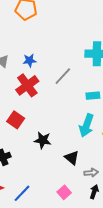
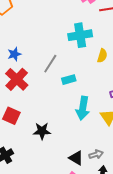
cyan rectangle: (93, 96) -> (69, 80), moved
black triangle: (72, 158) -> (76, 158), moved

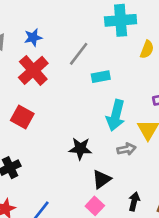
black star: (42, 131) -> (80, 149), moved
gray arrow: (96, 154) -> (126, 149), moved
black triangle: (76, 158) -> (101, 179), turned 49

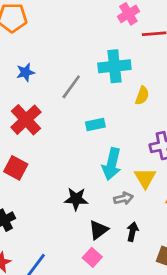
blue star: (33, 37) -> (25, 72), moved
gray line: (79, 54) -> (71, 87), moved
black arrow: (134, 201) -> (132, 232), moved

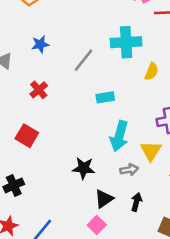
red cross: (26, 120) -> (39, 90), size x0.6

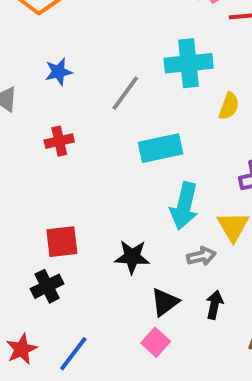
red cross: (39, 90) -> (59, 141), turned 30
cyan rectangle: (105, 97) -> (161, 148), size x1.5
red square: (27, 136) -> (62, 242), moved, turned -35
black cross: (14, 185) -> (47, 286), moved

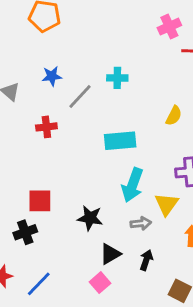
cyan cross: (189, 63) -> (117, 78), moved, size x0.6
gray line: (125, 93) -> (80, 96), moved

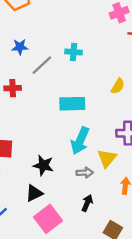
black triangle: (110, 254) -> (34, 193), moved
pink square: (100, 283) -> (48, 219), size x1.6

